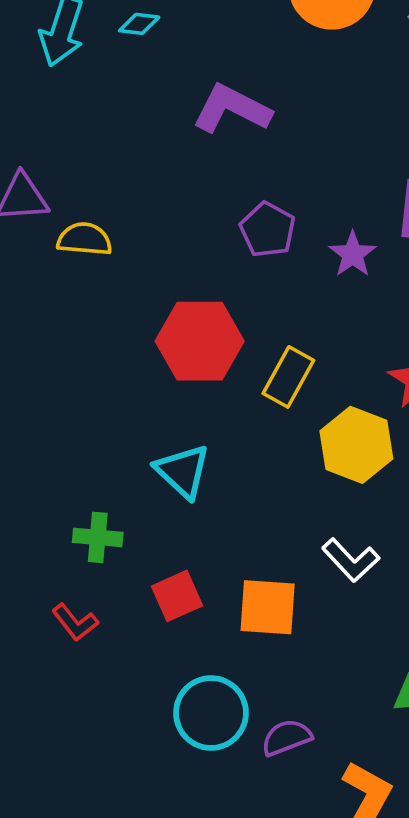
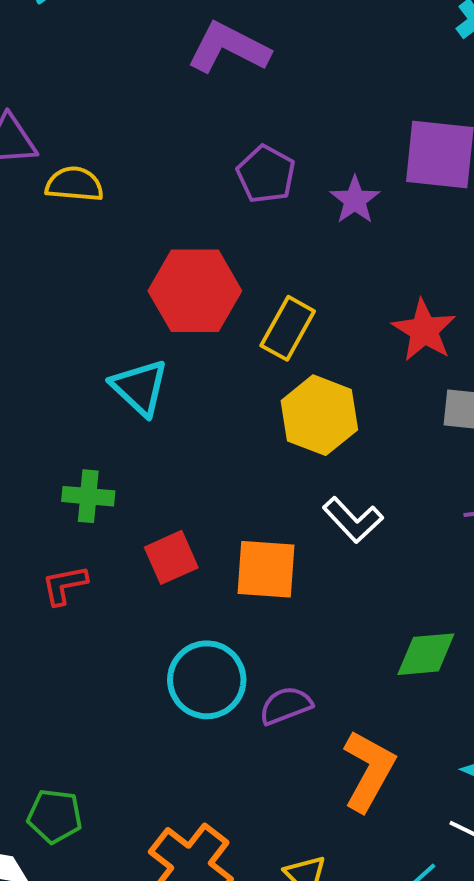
yellow hexagon: (356, 445) -> (319, 415), moved
cyan triangle: (183, 471) -> (140, 388), moved
red L-shape: (75, 622) -> (65, 585), turned 117

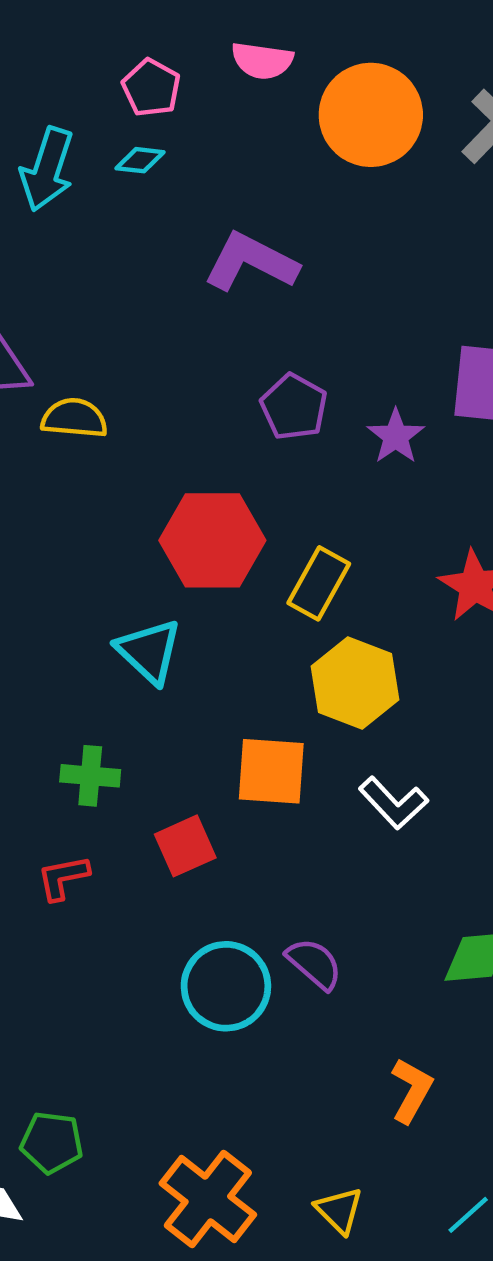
orange square: (266, 569) -> (271, 771), moved
purple semicircle: (286, 706) -> (314, 964), moved, turned 62
orange L-shape: (369, 771) -> (412, 1090), size x0.7

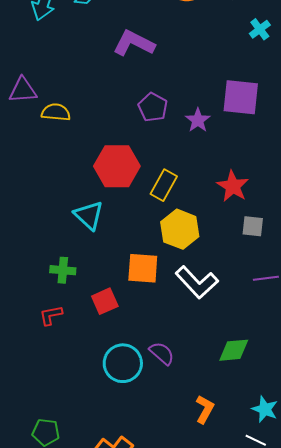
white L-shape: (393, 803) -> (197, 282), size x1.4

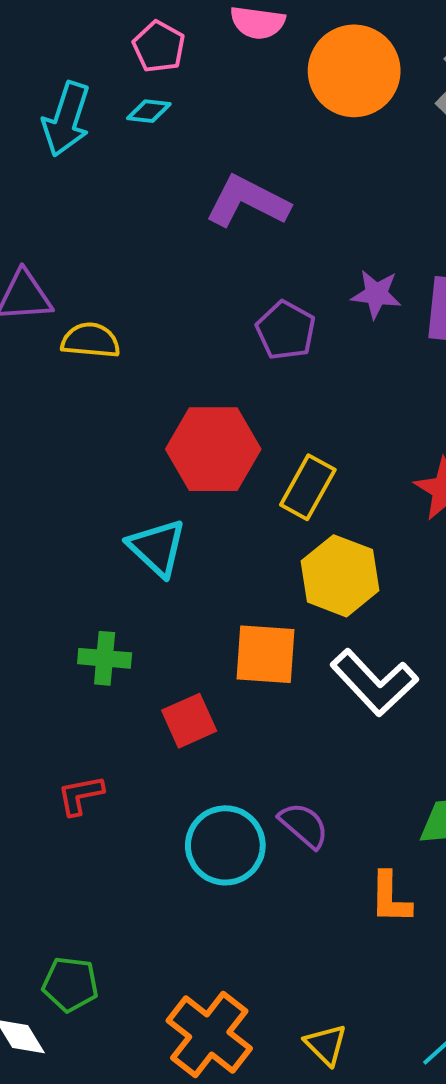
purple star: (198, 120) -> (376, 294), moved, turned -30
red L-shape: (51, 315) -> (80, 795), moved
orange L-shape: (205, 409) -> (390, 898), moved, turned 152

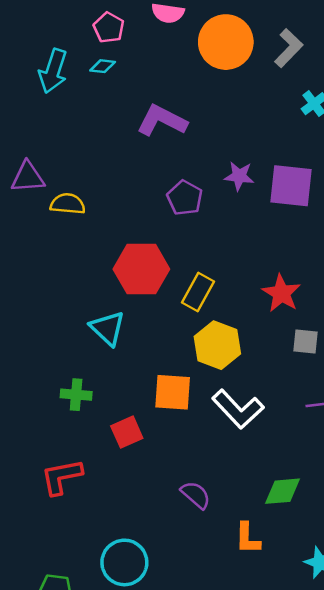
red L-shape: (80, 795) -> (62, 477), size x1.5
cyan circle: (225, 845) -> (124, 562), moved

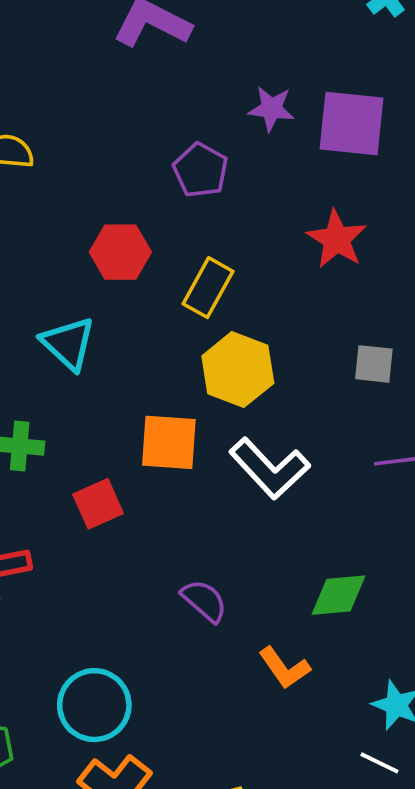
purple pentagon: (185, 198) -> (201, 170), moved
red hexagon: (141, 269) -> (120, 252), size x0.7
red star: (281, 293) -> (337, 239), moved
orange L-shape: (248, 538) -> (284, 668), turned -36

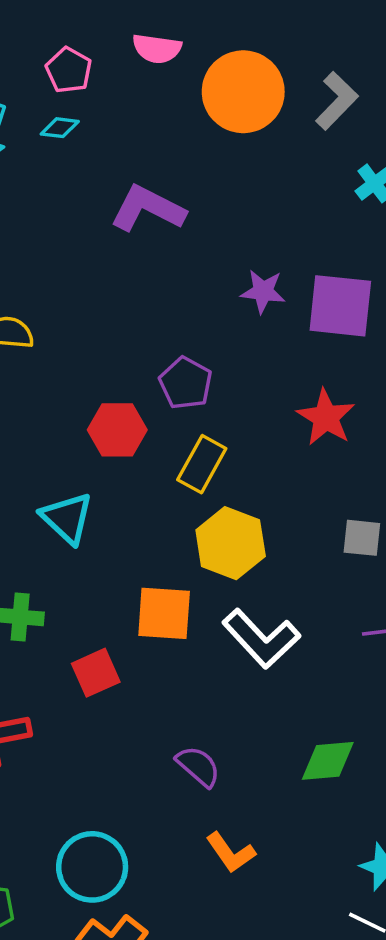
purple pentagon: (201, 170) -> (186, 383), moved
orange L-shape: (284, 668) -> (231, 853), moved

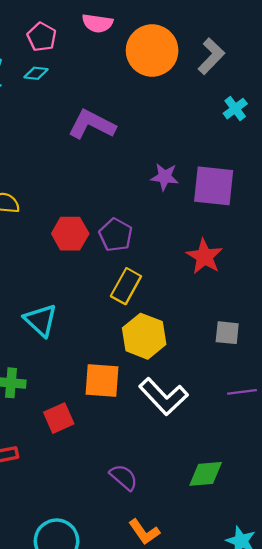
red hexagon: (117, 430) -> (70, 234), moved

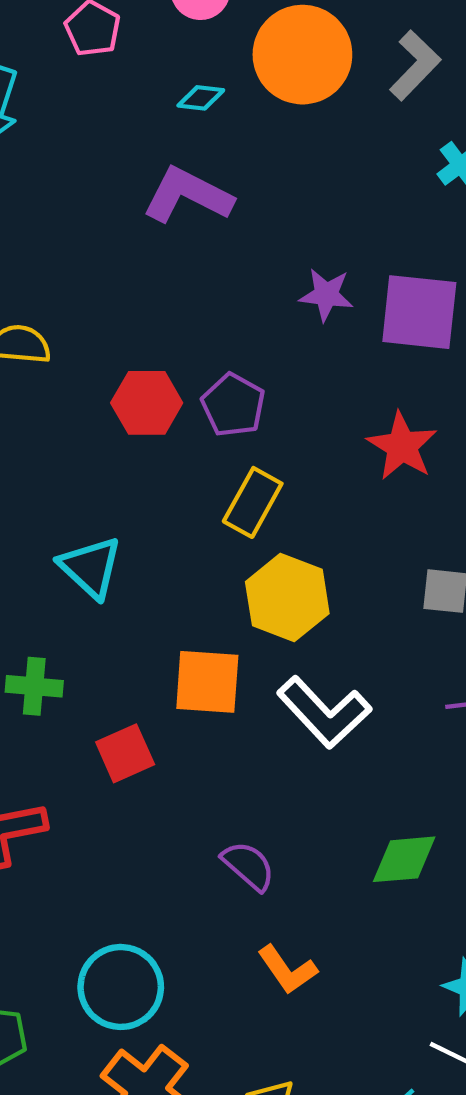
cyan diamond: (36, 73) -> (201, 98), moved

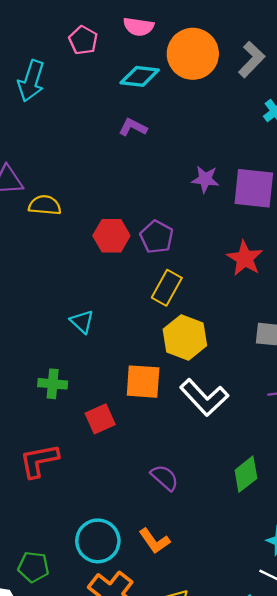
cyan diamond: (201, 98) -> (140, 76), size x1.6
purple L-shape: (188, 195) -> (133, 127), size x0.6
cyan triangle: (90, 567) -> (82, 322), size x0.7
green diamond: (404, 859) -> (246, 474), turned -33
orange L-shape: (287, 970) -> (154, 541), moved

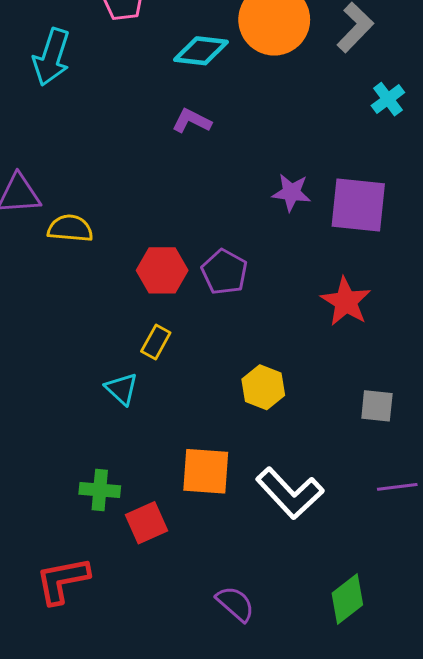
yellow rectangle: (167, 288) -> (156, 342), moved, size x0.7
yellow hexagon: (185, 337) -> (263, 387), moved, size x0.7
green cross: (53, 384) -> (100, 490), moved

